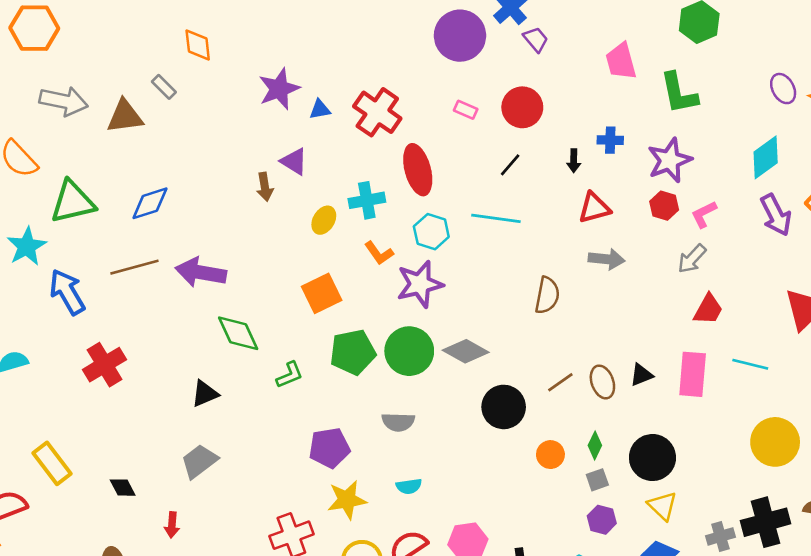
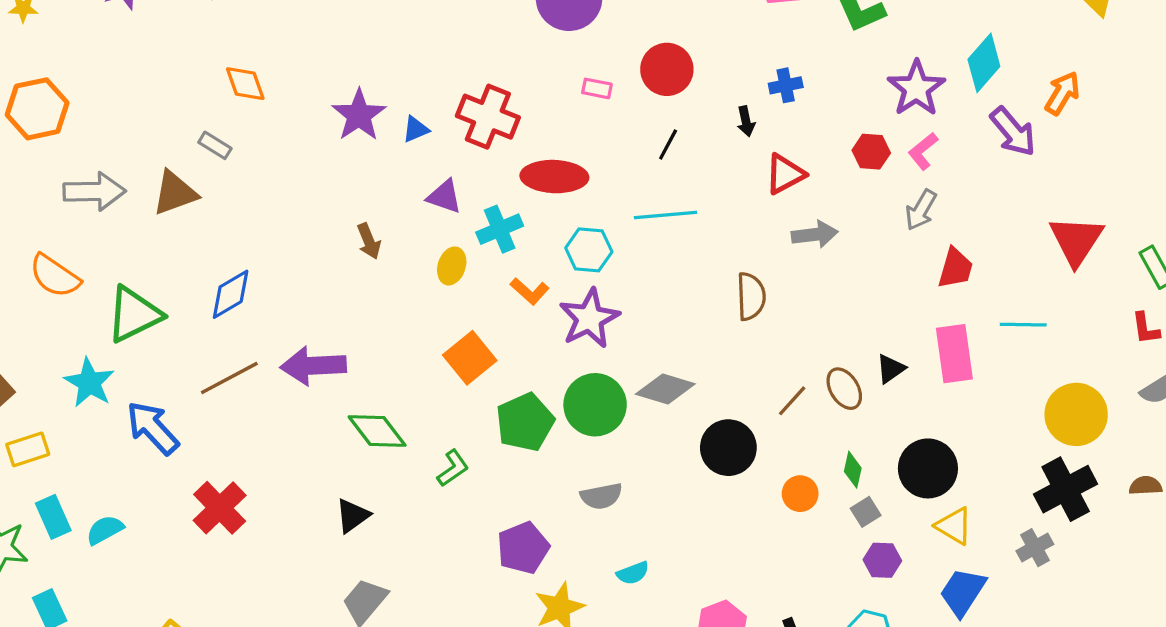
purple star: (670, 160) -> (916, 88), moved
purple triangle: (294, 161) -> (444, 196), moved
red ellipse: (418, 170) -> (554, 177), turned -60
black cross: (766, 522) -> (1066, 489), moved

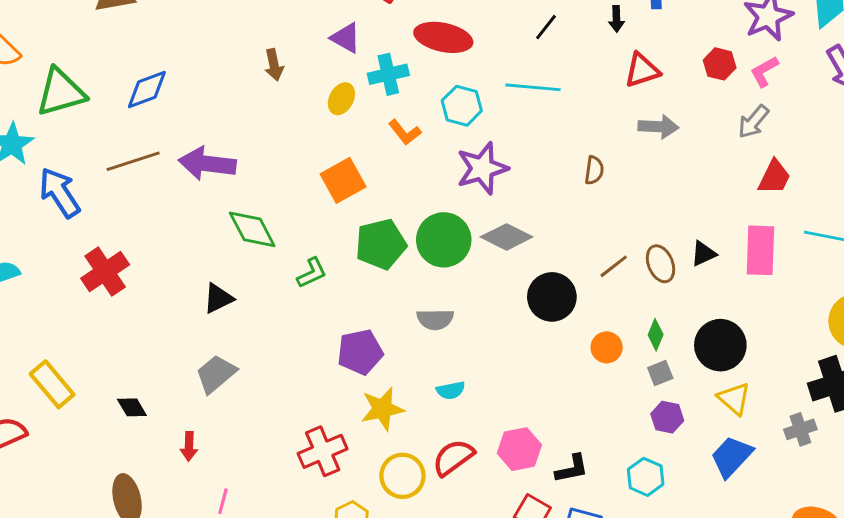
brown semicircle: (751, 296) -> (594, 170), size x0.7
purple star: (589, 318) -> (482, 168), moved

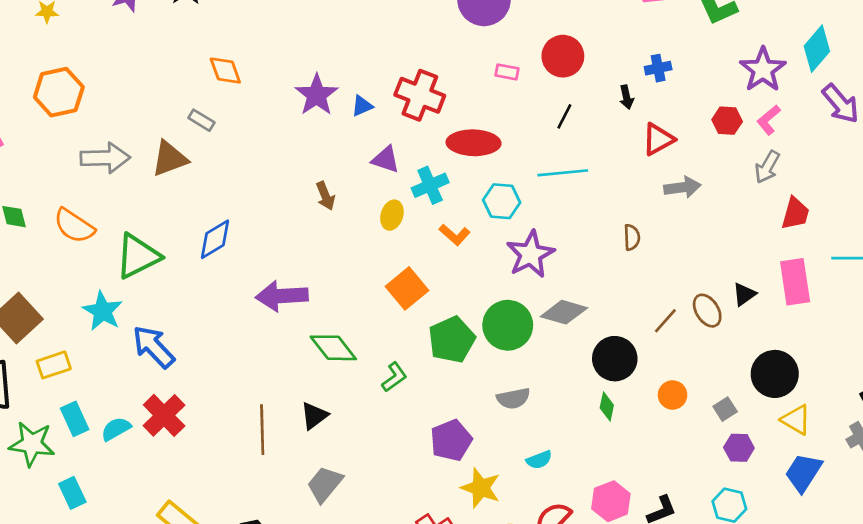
brown line: (133, 161) -> (262, 430), moved, turned -63
red cross: (105, 272) -> (164, 415), moved
green diamond: (656, 335) -> (607, 406), moved
yellow star: (382, 409) -> (481, 488), turned -30

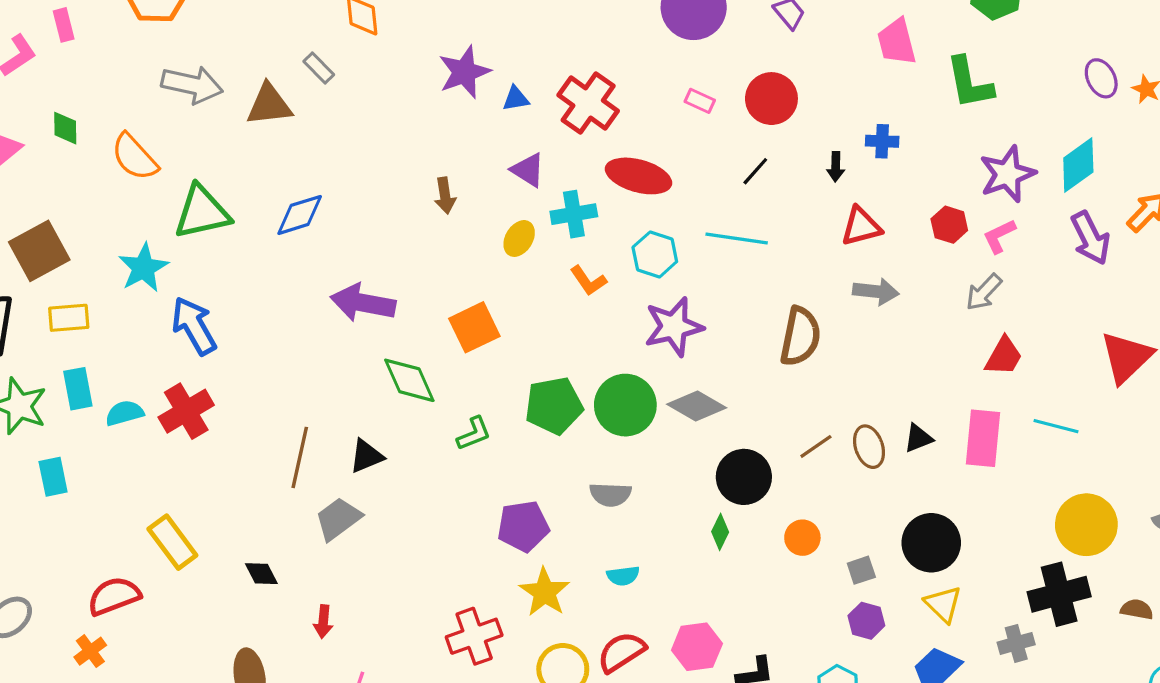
brown semicircle: (632, 237) -> (800, 336), size x1.8
orange square: (407, 288) -> (474, 327), moved
gray trapezoid: (325, 484) -> (338, 519), moved

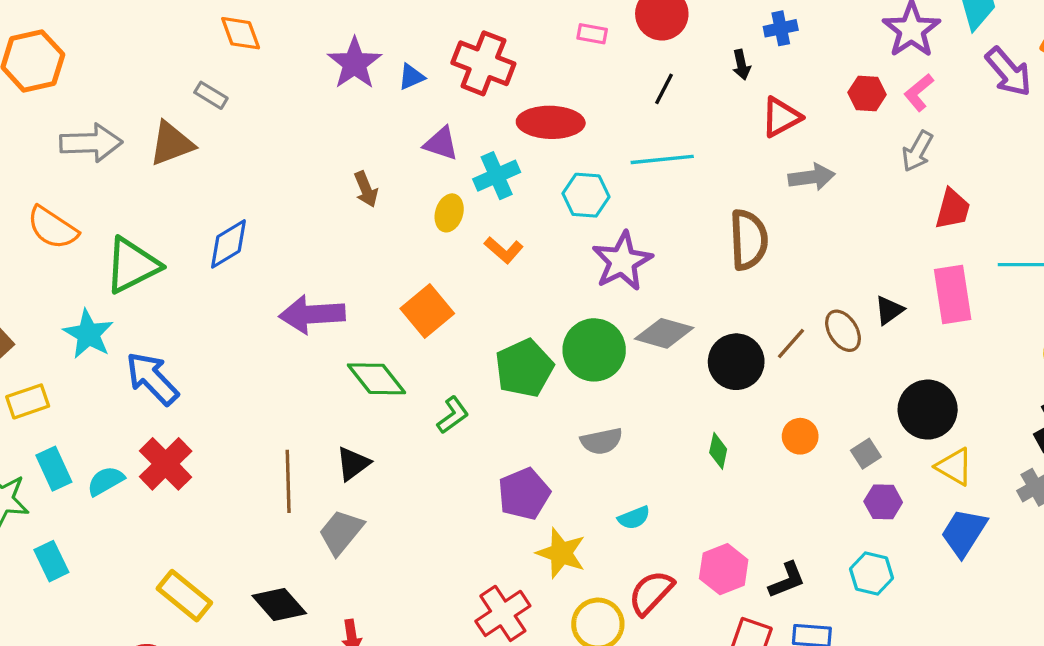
orange L-shape: (588, 281) -> (504, 250), moved
black circle: (744, 477) -> (736, 362), moved
black diamond: (261, 574) -> (279, 605), size x1.5

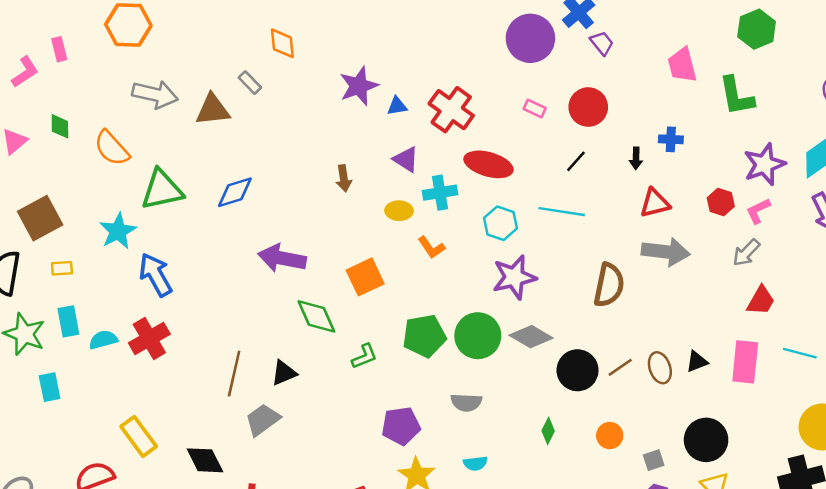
gray arrow: (812, 177) -> (666, 252), size x1.4
yellow ellipse: (449, 213) -> (399, 211), turned 60
yellow rectangle: (28, 401) -> (62, 268), size x0.7

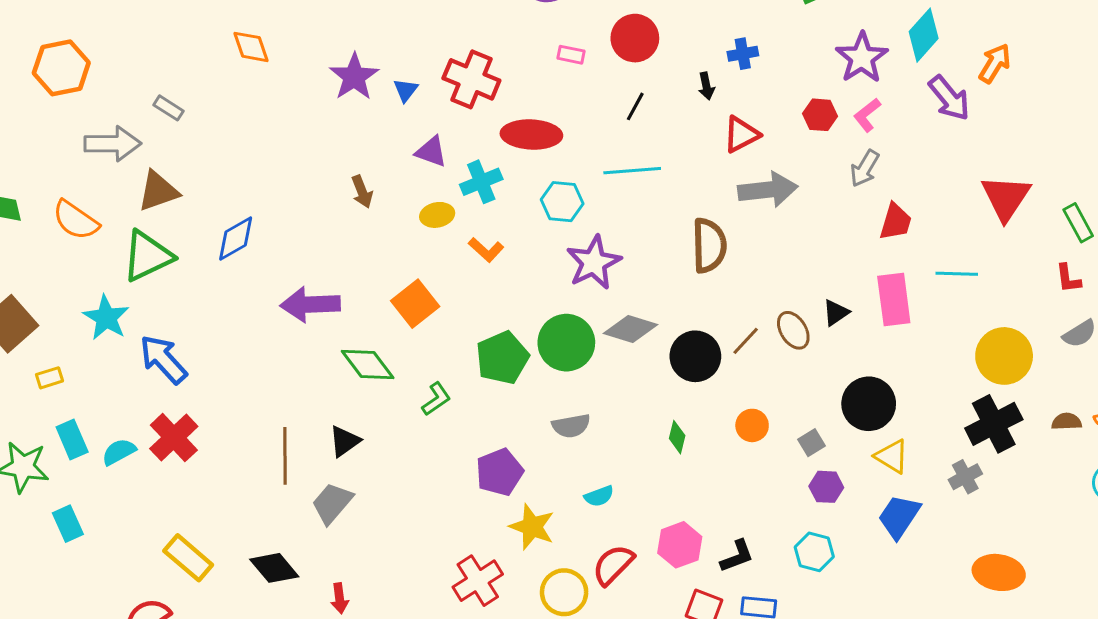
gray rectangle: (250, 82) -> (168, 108), moved
blue triangle: (397, 106) -> (406, 90), turned -30
brown triangle: (213, 110) -> (158, 191), moved

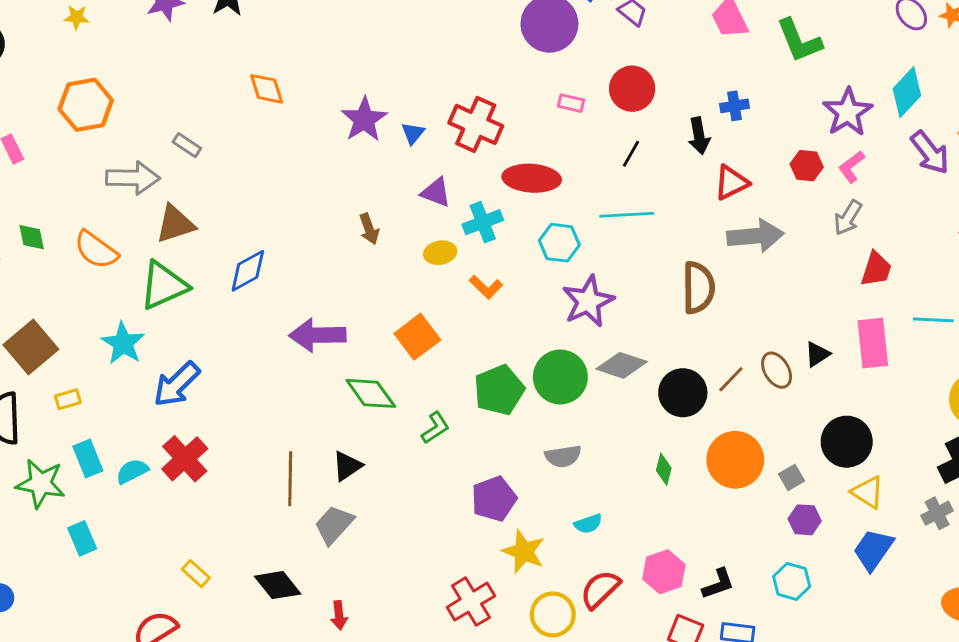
black arrow: (706, 86) -> (699, 136), size x1.4
blue arrow: (163, 359) -> (177, 384), turned -93
orange circle: (752, 425) -> (735, 460), size x1.8
yellow rectangle: (188, 558) -> (196, 574), size x0.6

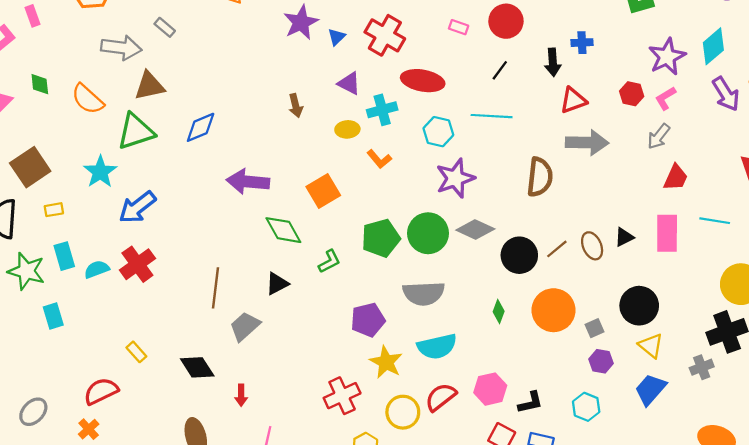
gray semicircle: (563, 456) -> (424, 293), size x1.5
black triangle: (347, 466) -> (277, 284), moved
cyan semicircle: (588, 524) -> (437, 346), size x1.8

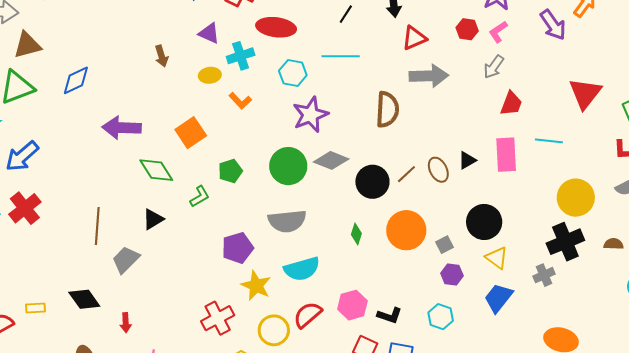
green pentagon: (381, 238) -> (230, 171), moved, size x0.7
yellow rectangle: (136, 352) -> (35, 308), moved, turned -48
black L-shape: (530, 403) -> (390, 315), turned 35

